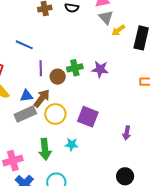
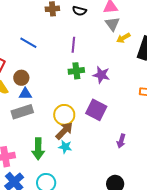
purple line: (41, 68) -> (73, 45), moved
brown circle: (58, 77) -> (21, 78), moved
brown arrow: (42, 98) -> (64, 131), moved
yellow circle: (55, 114) -> (64, 115), moved
purple square: (88, 117) -> (96, 110), moved

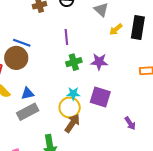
yellow arrow: (123, 38) -> (116, 29), moved
brown circle: (21, 78) -> (16, 58), moved, size x1.5
purple arrow: (121, 141) -> (130, 123), turned -40
cyan star: (65, 147) -> (73, 94), moved

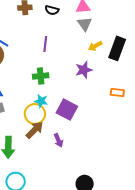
green cross: (74, 62) -> (41, 76), moved
purple star: (99, 62) -> (84, 70), moved, turned -30
purple arrow: (130, 123) -> (58, 140), moved

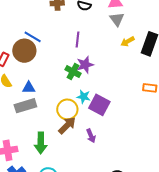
purple star: (84, 70) -> (85, 65), moved
green cross: (41, 76) -> (73, 72), turned 35
cyan star: (41, 101) -> (84, 97), moved

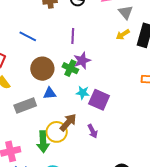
gray triangle: (117, 19) -> (126, 12), moved
brown circle: (24, 51) -> (42, 69), moved
blue triangle: (29, 88) -> (50, 93), moved
yellow circle: (67, 109) -> (57, 132), moved

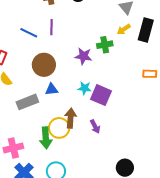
purple line: (73, 36) -> (51, 27), moved
purple star: (82, 61) -> (83, 56), turned 30
green cross: (70, 68) -> (105, 45), moved, turned -35
brown arrow: (68, 122) -> (70, 118), turned -36

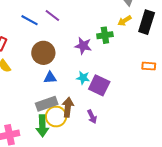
purple line: (51, 27) -> (52, 16), turned -56
gray rectangle: (27, 102) -> (47, 104), moved

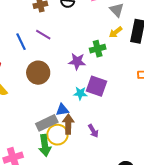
blue line: (29, 20) -> (21, 42), turned 42
blue triangle: (50, 78) -> (62, 110), moved
purple square: (99, 85) -> (96, 86), moved

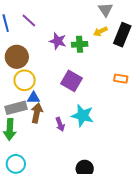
purple star: (77, 61) -> (58, 41), moved
cyan star: (80, 93) -> (83, 116), moved, size x1.6
yellow circle: (57, 135) -> (25, 80), moved

